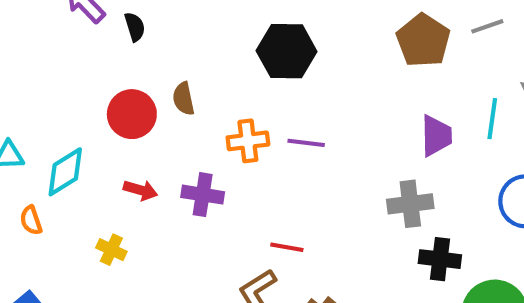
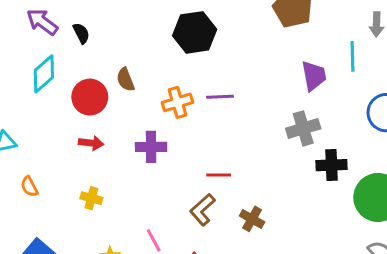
cyan diamond: (65, 172) -> (44, 74), moved
red arrow: (141, 190) -> (91, 143), moved

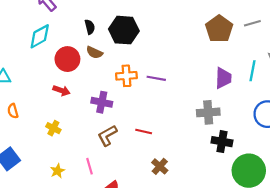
black hexagon: (195, 32) -> (124, 30), moved
black semicircle: (81, 33) -> (90, 27), moved
brown semicircle: (125, 80) -> (94, 52), turned -56
brown L-shape: (202, 210) -> (107, 135), moved

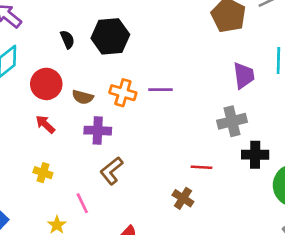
brown semicircle: (94, 52) -> (83, 97), moved
orange cross: (126, 76) -> (123, 93), turned 30
red arrow: (61, 90) -> (45, 124), turned -147
red line: (144, 131) -> (201, 167), moved
pink line: (90, 166) -> (82, 203), moved

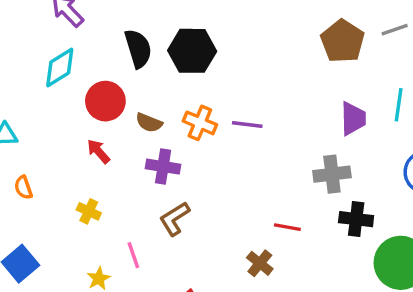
black semicircle: (67, 39) -> (138, 49), size x1.6

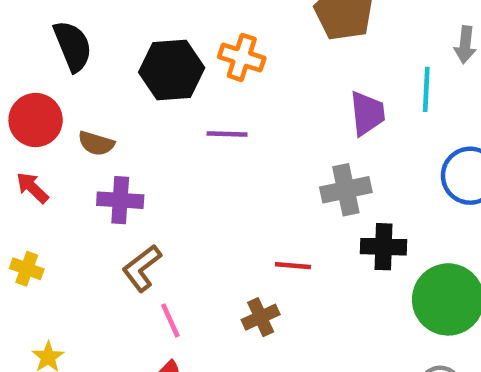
black hexagon: (192, 51) -> (172, 70), moved
orange cross: (200, 123) -> (242, 57), moved
pink line: (133, 255) -> (170, 320), moved
brown cross: (260, 263) -> (261, 317), turned 32

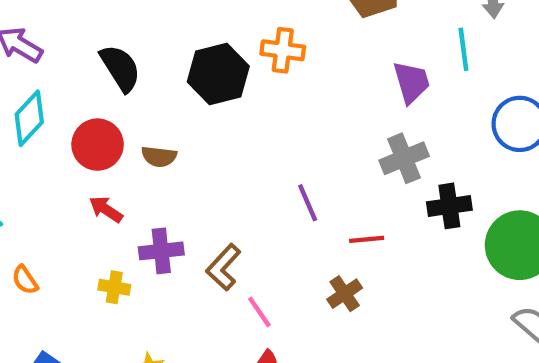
purple line: (227, 134) -> (308, 203), moved, turned 75
purple cross: (120, 200) -> (161, 251), moved

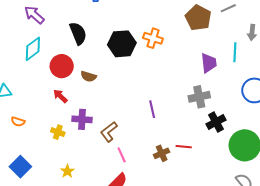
black cross: (449, 206) -> (216, 122), turned -30
red line: (367, 239) -> (184, 147), moved
orange semicircle: (25, 280) -> (18, 122), turned -48

